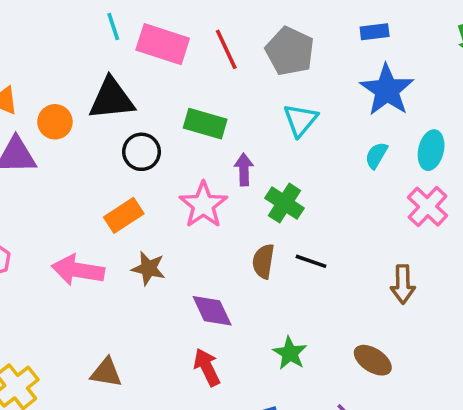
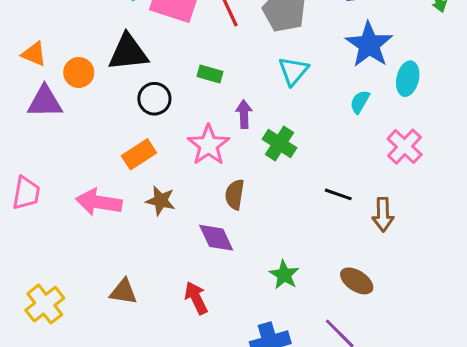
green rectangle: (205, 124) -> (210, 74), size x0.7
cyan ellipse: (431, 150) -> (408, 79), moved
brown semicircle: (263, 261) -> (235, 194), moved
black line: (311, 261) -> (338, 194), moved
red arrow: (207, 367) -> (196, 298), moved

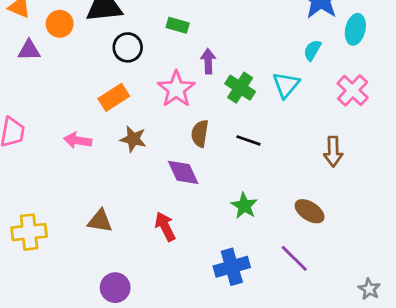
cyan triangle: (293, 71) -> (286, 85), moved
purple triangle: (45, 102) -> (29, 50), size x0.7
black line: (338, 194) -> (248, 140), moved
pink arrow: (99, 202) -> (78, 140), size x0.7
yellow cross: (45, 304) -> (29, 232), turned 32

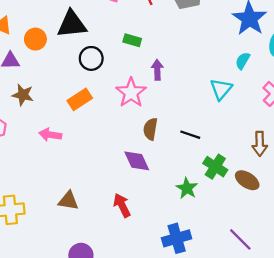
green cross: (240, 88) -> (215, 167), moved
brown star: (133, 139) -> (23, 95), moved
brown ellipse: (310, 211) -> (247, 180), moved
purple line: (294, 258) -> (240, 239), moved

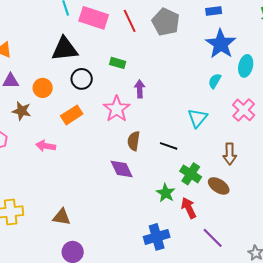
orange circle: (35, 39) -> (43, 88), moved
cyan triangle: (221, 89) -> (198, 118), moved
brown triangle: (68, 201) -> (62, 217), moved
red arrow: (122, 205) -> (189, 208), moved

